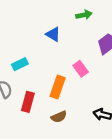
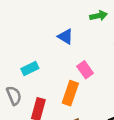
pink rectangle: (81, 69) -> (85, 70), moved

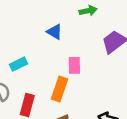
pink rectangle: (85, 70) -> (74, 65), turned 35

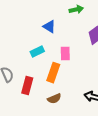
cyan rectangle: (19, 64) -> (37, 52), moved

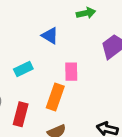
cyan rectangle: (37, 52) -> (23, 69), moved

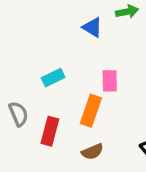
blue triangle: (50, 36) -> (92, 27), moved

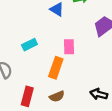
red rectangle: (50, 131) -> (27, 96), moved

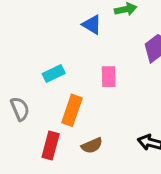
orange rectangle: (56, 68) -> (72, 110), moved

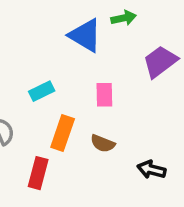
blue triangle: (92, 25) -> (85, 35), size x1.5
brown semicircle: (92, 146) -> (103, 143), moved, turned 45

